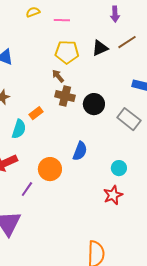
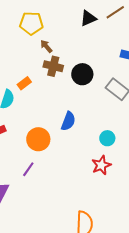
yellow pentagon: (67, 52) -> (31, 23), moved
purple line: (27, 189) -> (28, 169), moved

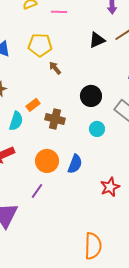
brown cross: (53, 66) -> (55, 119), moved
blue semicircle: (68, 121) -> (75, 164), moved
cyan circle: (107, 138) -> (97, 129), moved

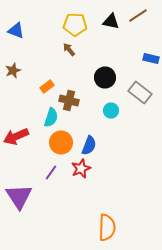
black triangle: (97, 40) -> (111, 22), turned 36
yellow pentagon: (40, 45) -> (75, 24), moved
cyan semicircle: (16, 121) -> (51, 118), moved
red star: (110, 187) -> (81, 168), moved

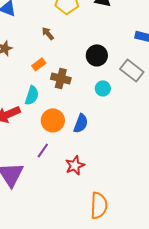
brown arrow: (69, 50) -> (48, 33), moved
cyan semicircle: (51, 118) -> (32, 95), moved
red star: (81, 168) -> (75, 165), moved

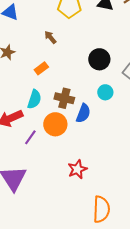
brown cross: (61, 78) -> (64, 98), moved
blue semicircle: (81, 123) -> (83, 113), moved
purple line: (43, 150) -> (30, 137), moved

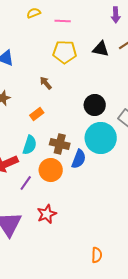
cyan circle: (105, 92) -> (101, 138), size x2.0
red star: (77, 169) -> (47, 214), moved
orange semicircle: (101, 209) -> (97, 255), size x0.6

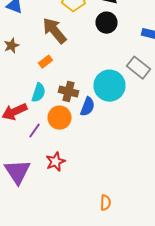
brown arrow: (46, 83) -> (54, 31), size x2.0
black circle: (95, 105) -> (106, 23), moved

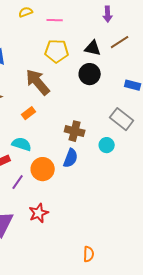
cyan circle: (110, 86) -> (107, 145), moved, size x0.5
brown cross: (68, 92) -> (75, 131), moved
cyan semicircle: (38, 93) -> (22, 144), turned -90

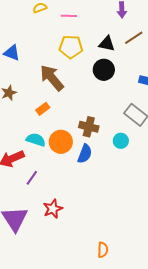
orange circle: (43, 169) -> (61, 142), moved

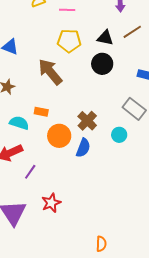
orange rectangle: (43, 109) -> (41, 112), moved, turned 48
brown cross: (89, 127) -> (87, 121), turned 30
cyan semicircle: (36, 140) -> (19, 123), moved

